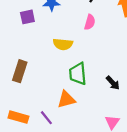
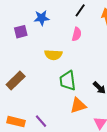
brown rectangle: (20, 71) -> (16, 80), turned 30
orange triangle: (66, 99) -> (78, 105), moved

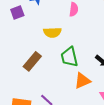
brown rectangle: (16, 80) -> (32, 61), moved

